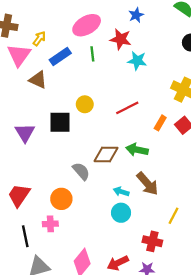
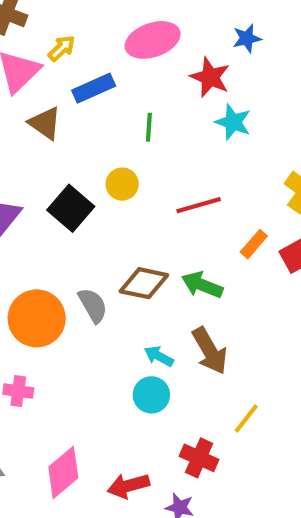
green line: (92, 54) -> (149, 127), moved
black square: (60, 122) -> (71, 208), turned 30
orange circle: (61, 199) -> (37, 318), moved, size x1.4

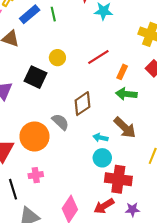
green line: (149, 127) -> (53, 14), moved
orange rectangle: (254, 244) -> (122, 72), moved
brown diamond: (144, 283) -> (82, 104), turned -30
green arrow: (202, 285) -> (126, 94), moved
red cross: (199, 458) -> (118, 179), moved, size x1.4

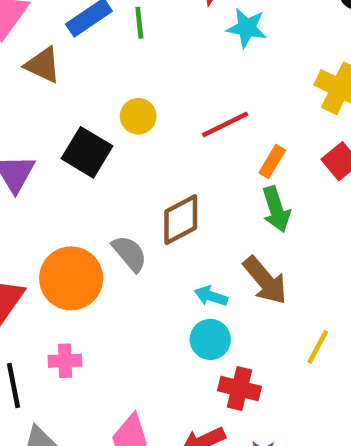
green arrow: (126, 94) -> (276, 209), turned -120
red cross: (118, 179) -> (239, 389), size x0.7

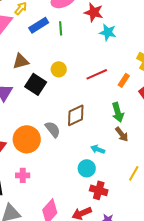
brown triangle: (43, 65) -> (21, 61), moved, turned -42
orange rectangle: (272, 162) -> (124, 80), moved
brown arrow: (265, 280) -> (122, 134), moved, size x0.7
cyan arrow: (211, 296) -> (98, 149), moved

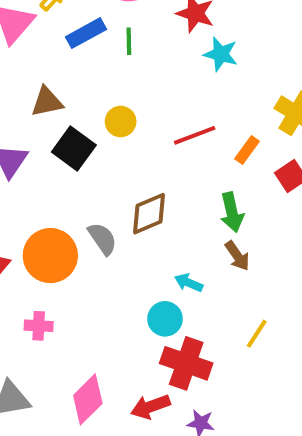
red cross: (99, 190) -> (186, 363), size x1.4

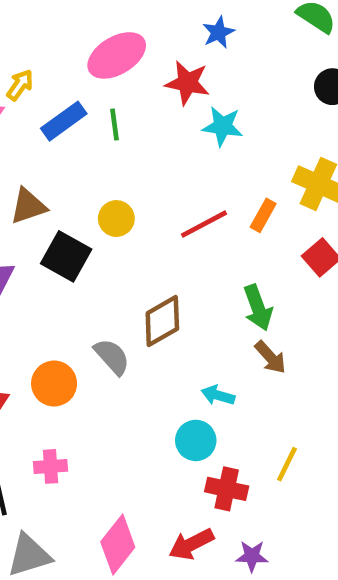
orange rectangle: (247, 150) -> (263, 215), moved
orange circle: (50, 256) -> (54, 384), size x0.7
yellow line: (257, 334) -> (287, 464), moved
red cross: (186, 363) -> (227, 489), size x0.7

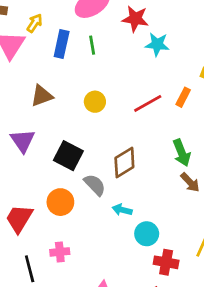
blue rectangle: (64, 121) -> (62, 44), turned -40
black square: (66, 256) -> (68, 156), moved
cyan arrow: (218, 395) -> (122, 210), moved

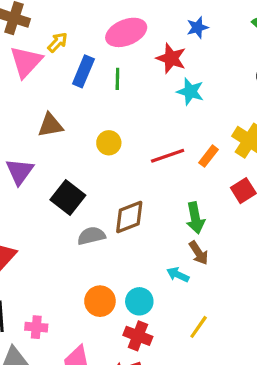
gray semicircle: (95, 185) -> (91, 236), turned -70
orange circle: (60, 202) -> (100, 301), moved
cyan arrow: (122, 210) -> (178, 275), moved
pink cross: (60, 252) -> (36, 327), moved
red cross: (166, 262) -> (138, 336), moved

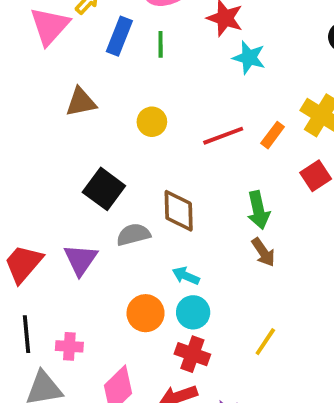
purple triangle: (20, 171) -> (81, 260), moved
brown diamond: (129, 217) -> (179, 211), turned -69
cyan arrow: (178, 275) -> (186, 276), moved

